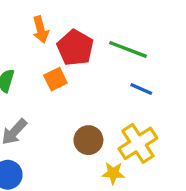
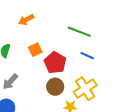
orange arrow: (41, 30) -> (26, 20), turned 77
red pentagon: (75, 48) -> (55, 63), moved

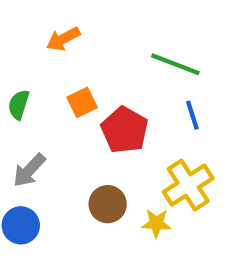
blue line: (87, 56) -> (192, 115), turned 48
brown circle: (55, 87) -> (108, 204), moved

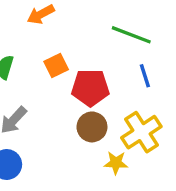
red pentagon: (125, 130) -> (90, 88), turned -30
brown circle: (108, 204) -> (92, 127), moved

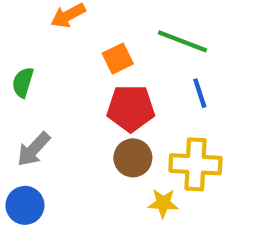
orange square: (56, 66) -> (118, 59), moved
yellow cross: (141, 132) -> (195, 164), turned 36

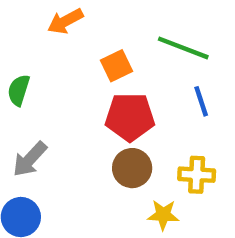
yellow cross: (195, 164) -> (197, 175), size x0.7

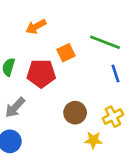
red pentagon: (130, 117) -> (41, 74), moved
yellow cross: (197, 175) -> (113, 117), turned -30

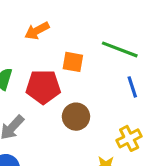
orange square: (66, 53) -> (73, 62), turned 36
brown circle: (75, 113) -> (76, 117), moved

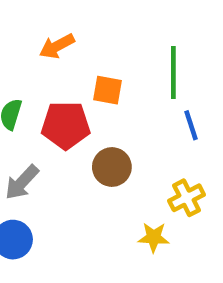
green line: (120, 49) -> (173, 73), turned 69

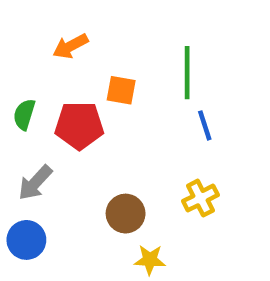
brown circle: (112, 167) -> (126, 214), moved
yellow star: (154, 237) -> (150, 260), moved

